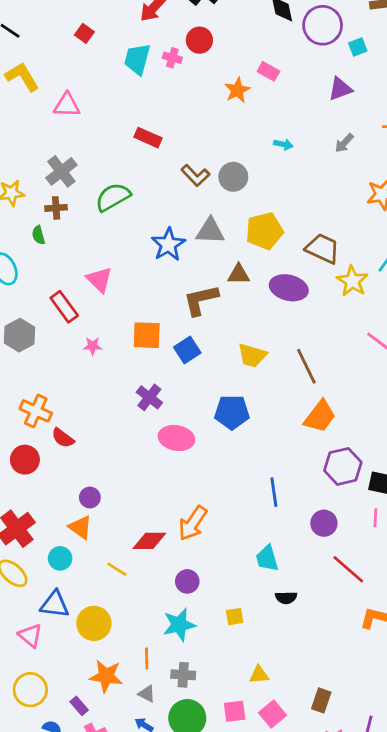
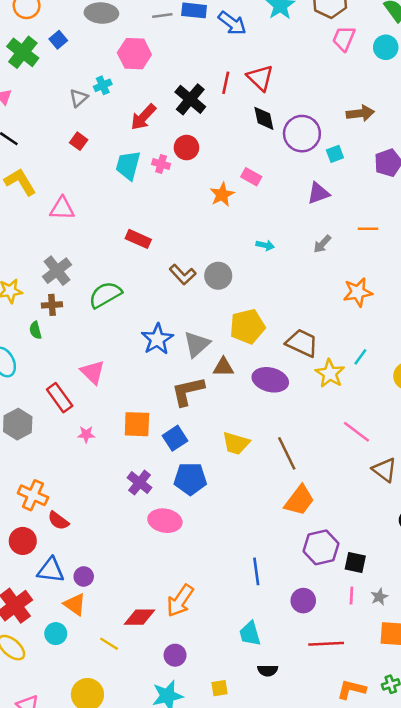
gray triangle: (210, 231) -> (197, 344), moved, turned -44
blue pentagon: (232, 412) -> (190, 479), moved
red line: (348, 569) -> (326, 644), turned -44
blue triangle: (55, 604) -> (51, 570), moved

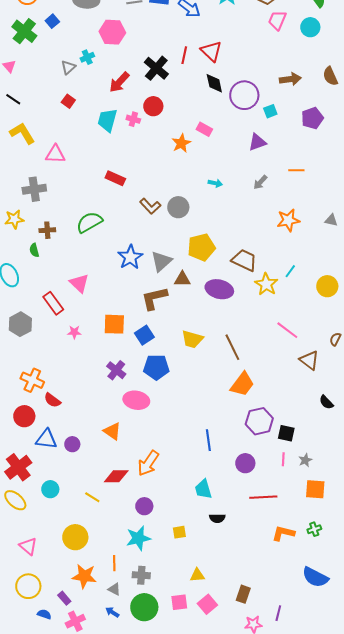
gray cross: (57, 271) -> (34, 189), moved, turned 30
orange triangle: (75, 604) -> (112, 431), moved

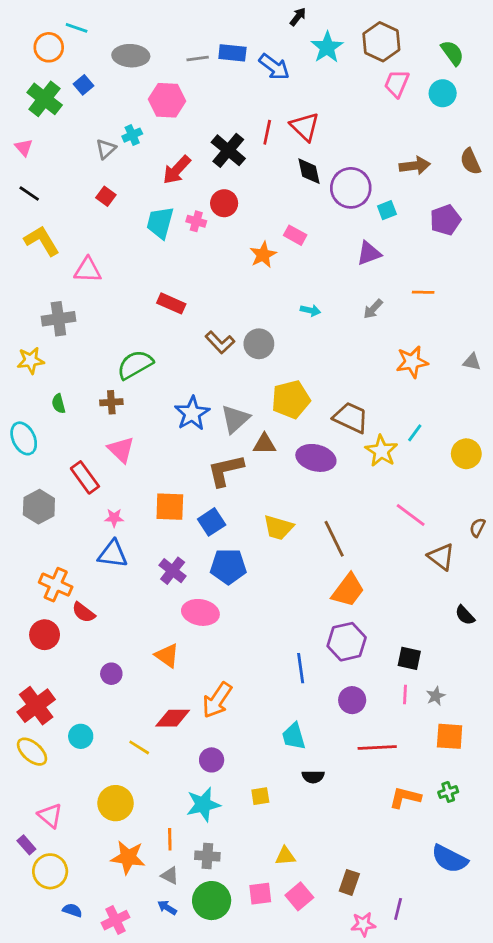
brown cross: (47, 230) -> (111, 402), moved
purple hexagon: (259, 421) -> (347, 642), moved
blue triangle: (46, 439) -> (113, 554), moved
purple rectangle: (64, 598) -> (26, 845), moved

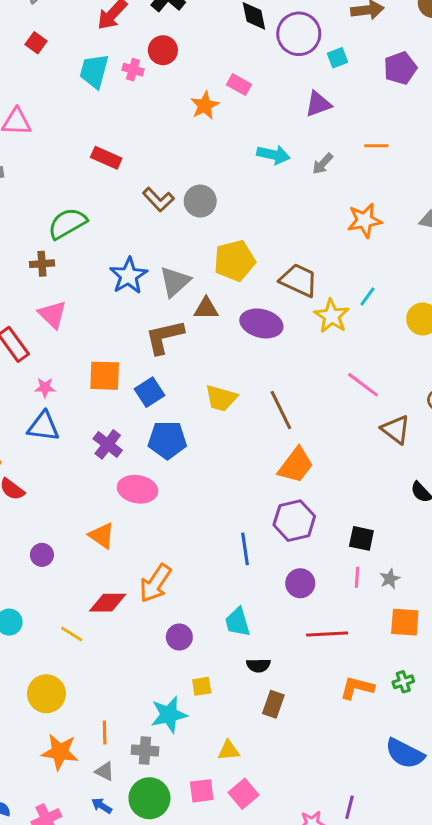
cyan arrow: (310, 310) -> (273, 155), moved, size x1.5
purple circle: (212, 760) -> (179, 637), moved
cyan star: (203, 805) -> (169, 715), moved
brown rectangle: (349, 882) -> (273, 704), moved

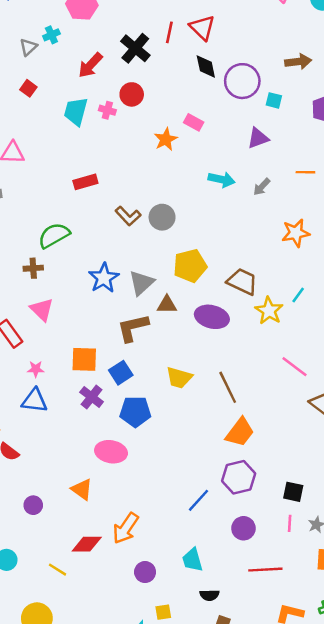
cyan square: (338, 58) -> (274, 100), turned 35
red rectangle: (106, 158) -> (85, 182), turned -40
purple cross: (108, 444) -> (92, 397), moved
blue line: (245, 549) -> (199, 500), turned 50

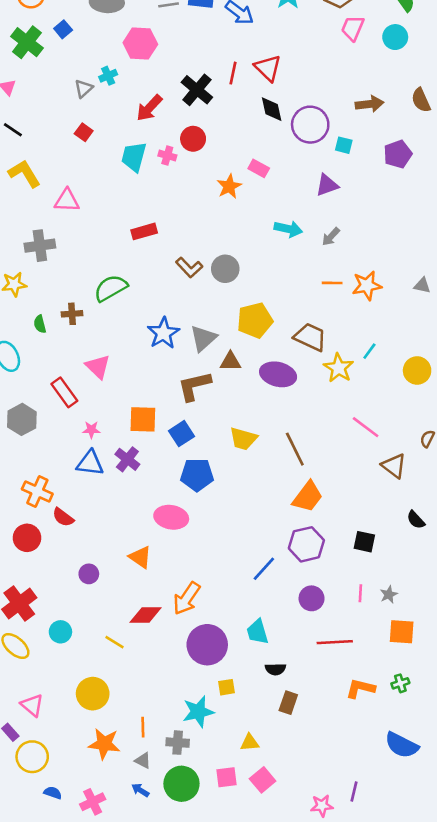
orange line: (305, 172) -> (332, 283), moved
brown cross: (33, 268) -> (72, 314), moved
purple cross: (92, 397) -> (127, 459), moved
black square: (293, 492) -> (364, 542), moved
purple circle: (145, 572) -> (207, 645), size x1.8

